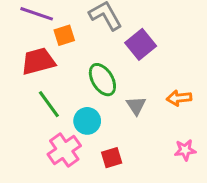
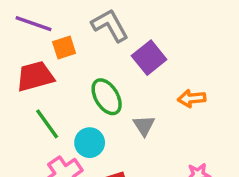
orange arrow: (179, 98) -> (192, 98), moved

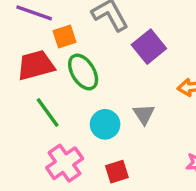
green ellipse: (107, 97) -> (83, 72), moved
cyan circle: (90, 143) -> (105, 124), moved

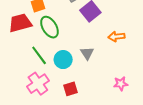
green line: (48, 113) -> (39, 55), moved

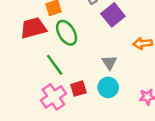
cyan circle: (63, 60) -> (108, 87), moved
red square: (70, 89) -> (78, 89), moved

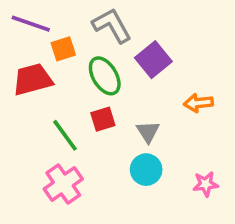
green ellipse: (67, 33) -> (105, 76), moved
red square: (78, 89) -> (103, 119), moved

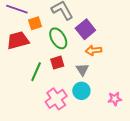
orange arrow: (198, 103) -> (94, 50), moved
green line: (65, 135) -> (36, 72), turned 60
pink cross: (63, 184) -> (56, 99), moved

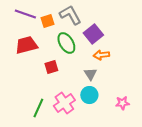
orange square: (35, 23) -> (47, 21), moved
red square: (57, 63) -> (51, 67), moved
green line: (36, 72) -> (38, 108), moved

